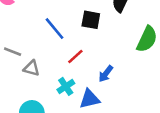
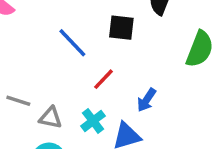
gray line: (13, 52) -> (18, 101), moved
gray triangle: (31, 68) -> (50, 118), moved

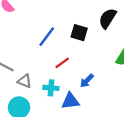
blue line: (72, 43) -> (47, 37), turned 70
cyan cross: (93, 121) -> (51, 88), turned 32

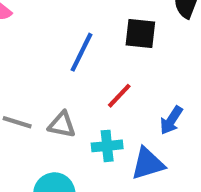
gray triangle: (25, 81) -> (62, 125), moved

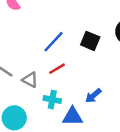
red line: (119, 96) -> (57, 69), moved

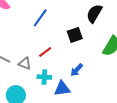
black square: (90, 41) -> (75, 35), moved, turned -35
blue line: (53, 42) -> (40, 18), moved

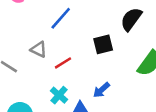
gray triangle: (25, 63) -> (39, 49), moved
cyan cross: (44, 77) -> (59, 95), turned 32

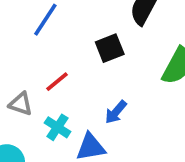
gray triangle: (39, 49) -> (21, 104), moved

